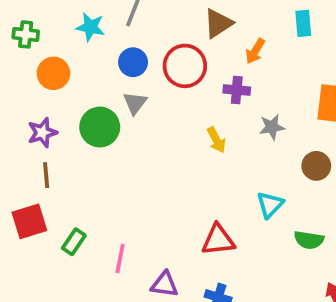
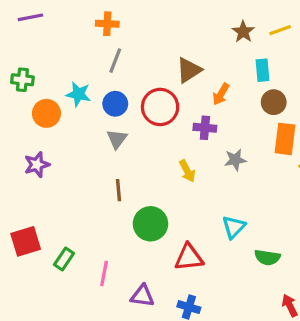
cyan star: (90, 27) -> (78, 94), moved
green circle: (100, 127) -> (150, 224), moved
brown circle: (316, 166) -> (274, 102), moved
brown line: (46, 175) -> (118, 190), moved

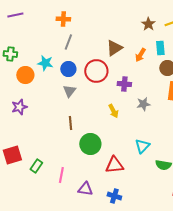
orange arrow: (221, 94) -> (140, 55), moved

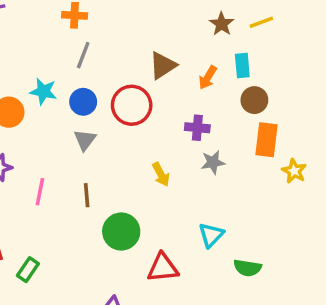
purple cross: (124, 84) -> (197, 128), moved
pink line: (61, 175) -> (40, 192), moved

